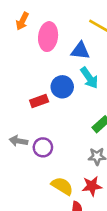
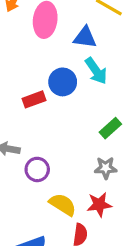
purple circle: (43, 147) -> (37, 169), moved

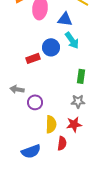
green rectangle: (110, 128) -> (81, 76), turned -40
yellow semicircle: (63, 204) -> (51, 124), turned 60

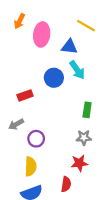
red rectangle: (33, 58) -> (25, 95), moved
gray arrow: (17, 89) -> (16, 124), turned -40
yellow semicircle: (51, 124) -> (31, 166), moved

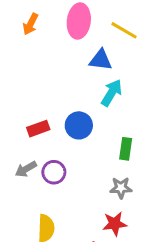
pink ellipse: (42, 34) -> (79, 21), moved
cyan arrow: (77, 70) -> (112, 93), turned -114
blue circle: (54, 78) -> (79, 125), moved
purple circle: (36, 139) -> (54, 172), moved

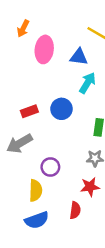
pink ellipse: (79, 21) -> (44, 49), moved
gray arrow: (26, 169) -> (19, 143), size x1.5
purple circle: (54, 172) -> (50, 167), moved

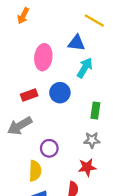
pink ellipse: (44, 49) -> (43, 57), moved

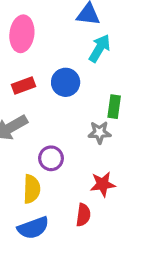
pink ellipse: (43, 57) -> (22, 34), moved
gray star: (92, 140) -> (100, 132), moved

